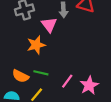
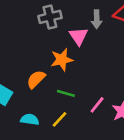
orange semicircle: (20, 76) -> (36, 79), moved, turned 105

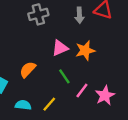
pink triangle: (79, 36) -> (60, 48), moved, turned 42
orange star: (62, 60) -> (85, 51), moved
green line: (66, 93) -> (64, 76), moved, turned 42

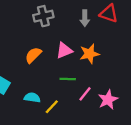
orange semicircle: (28, 70) -> (33, 55), moved
green line: (64, 76) -> (68, 79), turned -56
cyan semicircle: (23, 105) -> (32, 98), moved

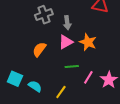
gray arrow: (85, 18) -> (67, 23), moved
orange star: (89, 54) -> (88, 42), turned -30
cyan semicircle: (32, 98) -> (35, 86), moved, turned 32

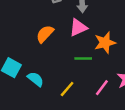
orange star: (88, 42) -> (105, 43), moved, turned 30
pink line: (88, 77) -> (102, 88), moved

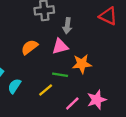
cyan semicircle: (36, 79) -> (14, 86), turned -105
yellow line: (67, 89) -> (46, 90), moved

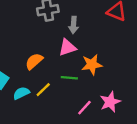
orange semicircle: (29, 47) -> (34, 61), moved
cyan semicircle: (14, 86) -> (21, 93), turned 35
yellow line: (46, 90) -> (43, 90), moved

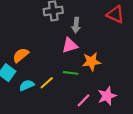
orange semicircle: (34, 61) -> (21, 55), moved

